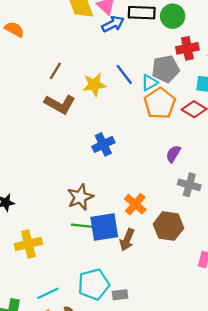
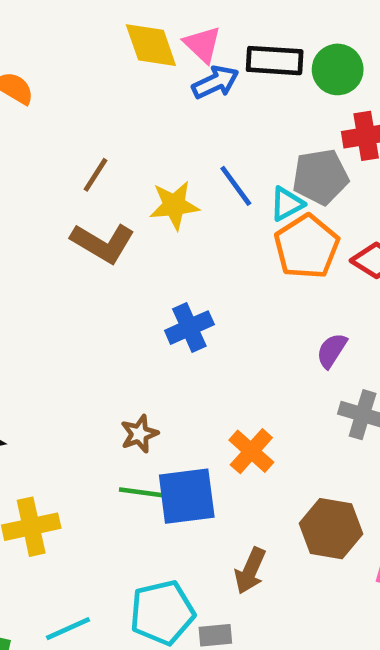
brown star: (80, 197) -> (139, 434), size x0.7
brown hexagon: (168, 226) -> (331, 529), moved
brown arrow: (127, 240) -> (250, 571), moved

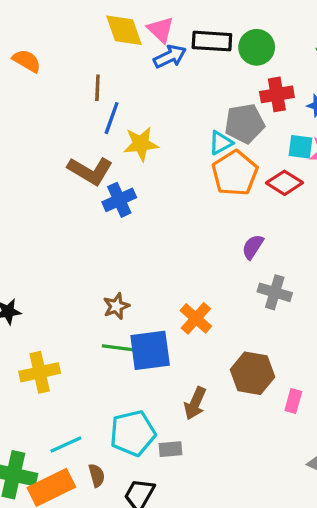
brown line: (96, 175) -> (97, 88), moved, turned -30
blue line: (236, 186) -> (112, 118), moved, turned 56
blue cross: (189, 328) -> (119, 200), moved

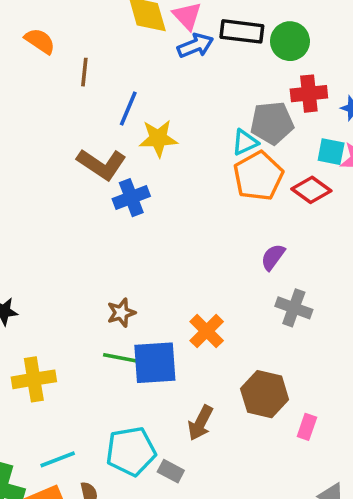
brown line: (97, 88) -> (84, 72), moved
gray rectangle: (171, 449) -> (171, 471), turned 30

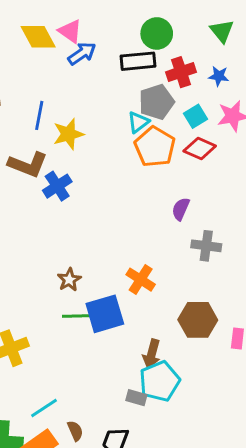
black rectangle: (242, 31) -> (138, 61), moved
cyan square: (331, 152) -> (196, 116), moved, turned -30
cyan pentagon: (131, 451) -> (160, 381), moved

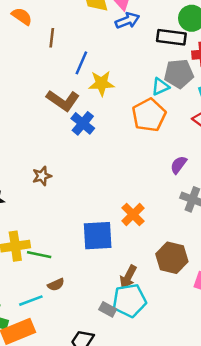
orange pentagon: (155, 147) -> (149, 115), moved
blue cross: (57, 186) -> (83, 123), turned -30
brown star: (69, 280) -> (42, 176), moved
green line: (77, 316) -> (39, 255), moved
brown semicircle: (75, 431) -> (56, 285), moved, turned 77

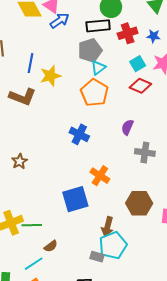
gray pentagon: (179, 74) -> (90, 50), moved
blue cross: (83, 123) -> (79, 134), moved

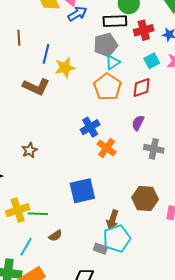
red diamond: (140, 86) -> (142, 87), moved, turned -45
blue cross: (79, 134) -> (90, 127), turned 30
orange cross: (100, 176) -> (107, 148), moved
cyan line: (34, 264) -> (26, 247), moved, turned -30

